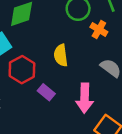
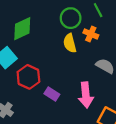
yellow semicircle: (61, 55) -> (70, 43), moved

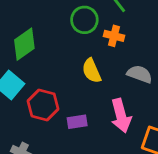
yellow semicircle: (70, 43) -> (92, 71), moved
purple rectangle: (52, 94) -> (77, 122), turned -32

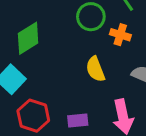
red hexagon: (43, 105) -> (33, 116), moved

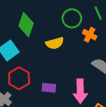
green diamond: (28, 38) -> (26, 25), turned -50
yellow semicircle: (95, 69) -> (55, 43), moved, turned -96

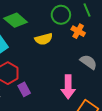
green diamond: (26, 25) -> (16, 20), turned -70
purple rectangle: (49, 88) -> (24, 89), moved, turned 56

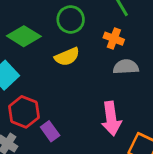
green circle: (61, 15) -> (71, 19), moved
gray semicircle: (89, 62) -> (126, 67), moved, turned -30

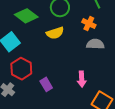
pink arrow: (111, 119) -> (82, 79), size x0.7
purple rectangle: (50, 131) -> (46, 84), moved

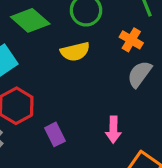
gray semicircle: (95, 44) -> (139, 74), turned -60

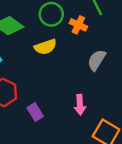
orange cross: (131, 40) -> (78, 25), moved

